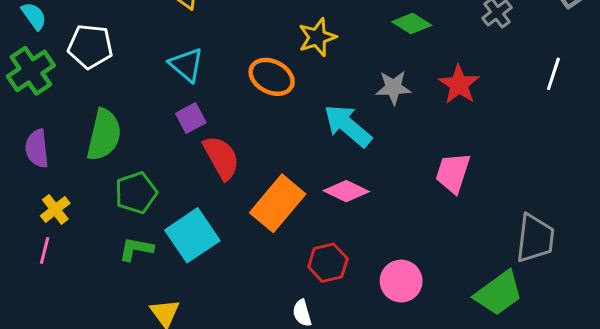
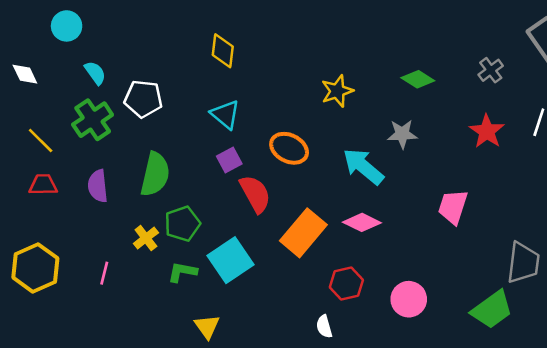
orange ellipse: (272, 77) -> (289, 148), moved
red star: (459, 84) -> (487, 131), moved
yellow cross: (55, 209) -> (146, 238), moved

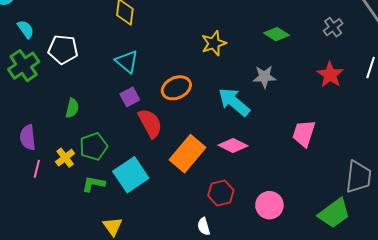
orange ellipse: (289, 148) -> (176, 88), turned -52
green semicircle: (155, 174) -> (72, 108), size x0.6
purple semicircle: (98, 186) -> (28, 137), moved
pink line: (104, 273) -> (37, 169), moved

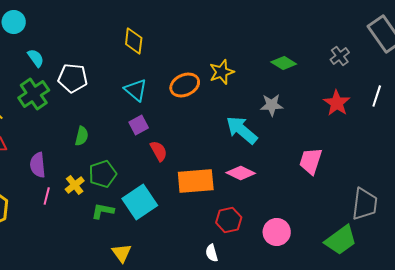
orange ellipse: (176, 88) -> (185, 85), moved
red semicircle: (150, 123) -> (159, 151), size x0.7
orange rectangle: (187, 154) -> (196, 181), turned 45

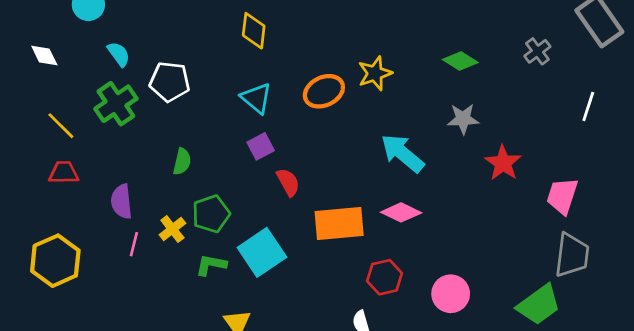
red star: (337, 103) -> (503, 163), moved
gray star: (272, 105) -> (463, 119), moved
pink trapezoid: (311, 161) -> (562, 196), moved

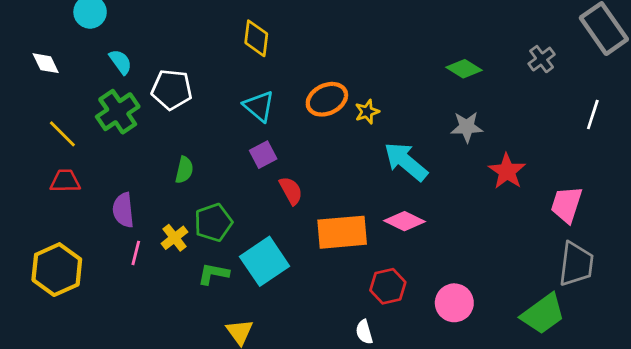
yellow star: (375, 73) -> (367, 112), moved, size x0.7

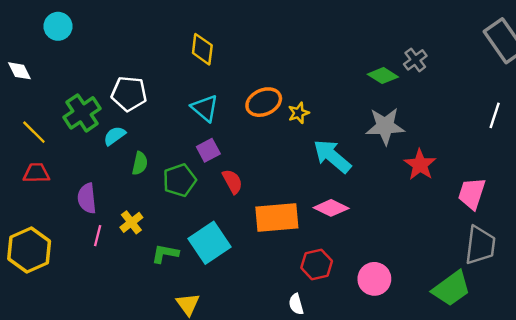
gray cross: (542, 59) -> (415, 60), moved
cyan semicircle: (121, 62) -> (115, 136), moved, turned -90
gray star: (467, 127) -> (385, 126), size x1.4
green pentagon: (213, 223) -> (179, 180), moved

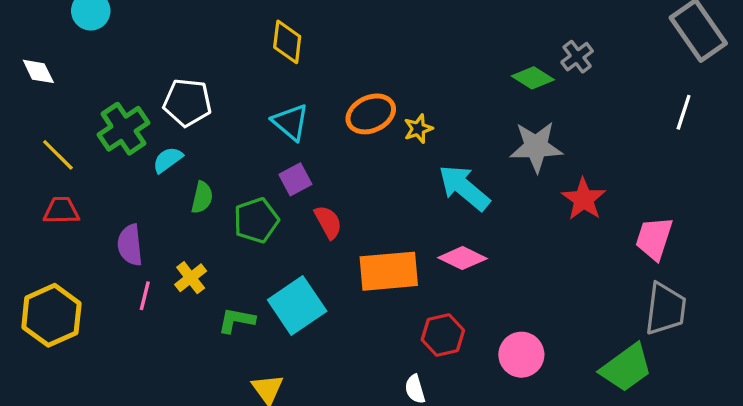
white line: (495, 115) -> (684, 112), moved

